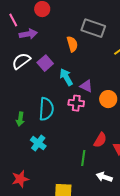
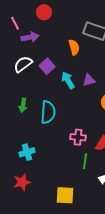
purple triangle: (86, 86) -> (89, 80), moved, turned -40
pink cross: (76, 103) -> (78, 137), moved
green arrow: (20, 119) -> (23, 105), moved
cyan cross: (38, 143) -> (27, 152), moved, turned 35

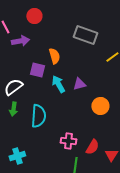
orange semicircle: (74, 47) -> (54, 56), moved
white semicircle: (23, 64) -> (13, 87), moved
purple square: (47, 66) -> (37, 70), turned -35

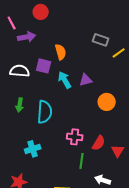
gray rectangle: (85, 35) -> (101, 40), moved, size x0.7
white semicircle: (13, 87) -> (20, 71), moved, turned 42
cyan cross: (17, 156) -> (33, 149), moved

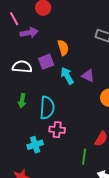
purple square: (44, 66) -> (46, 62), turned -35
purple triangle: (86, 80) -> (88, 76), turned 40
pink cross: (75, 137) -> (57, 130), moved

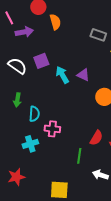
orange semicircle: (63, 48) -> (55, 22), moved
white semicircle: (22, 67) -> (17, 66), turned 30
cyan semicircle: (47, 108) -> (34, 114), moved, size x0.7

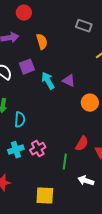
orange semicircle: (55, 22) -> (42, 42), moved
gray rectangle: (98, 35) -> (84, 26), moved
pink cross: (52, 129) -> (38, 149), moved, turned -35

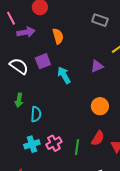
purple triangle: (69, 81) -> (97, 66), moved, turned -48
orange circle: (90, 103) -> (100, 106), moved
green line: (65, 162) -> (77, 147), moved

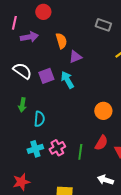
pink line: (11, 18) -> (14, 23), turned 40
purple square: (43, 61) -> (46, 76), moved
purple triangle: (97, 66) -> (75, 57), moved

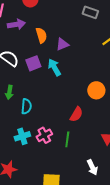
orange semicircle: (61, 41) -> (41, 35), moved
orange circle: (103, 111) -> (96, 90), moved
red semicircle: (101, 143) -> (76, 114), moved
white arrow: (105, 180) -> (92, 167), turned -133

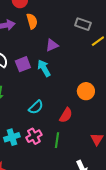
gray rectangle: (90, 12) -> (83, 24), moved
orange semicircle: (41, 35) -> (32, 21), moved
cyan semicircle: (26, 106) -> (36, 107), moved, turned 42

